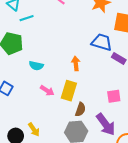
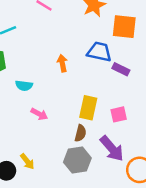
orange arrow: (76, 63) -> (62, 63), moved
yellow rectangle: (69, 91) -> (88, 108), moved

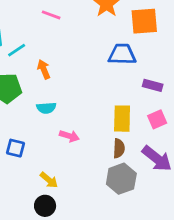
orange arrow: (62, 63) -> (44, 69), moved
purple rectangle: (121, 69) -> (153, 85), moved
yellow arrow: (27, 161) -> (49, 180), moved

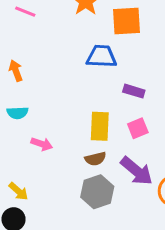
brown semicircle: (119, 148) -> (95, 159), turned 72

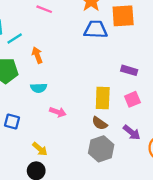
blue trapezoid: (101, 56) -> (96, 30), moved
brown semicircle: (95, 159) -> (100, 123), turned 49
purple arrow: (137, 171) -> (132, 132), size x0.7

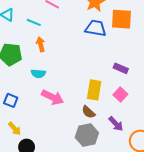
cyan line: (15, 39) -> (34, 22), moved, turned 48
pink square: (132, 99) -> (120, 94), turned -32
pink arrow: (58, 112) -> (52, 97), size x1.5
yellow arrow: (40, 149) -> (15, 129), moved

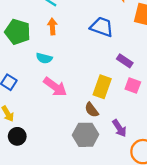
blue trapezoid: (96, 28) -> (102, 27), moved
purple rectangle: (121, 68) -> (125, 61), moved
pink square: (120, 94) -> (133, 85), moved, turned -32

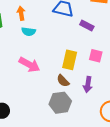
cyan semicircle: (44, 58) -> (29, 32), moved
purple rectangle: (125, 61) -> (87, 26), moved
purple arrow: (119, 128) -> (88, 85), moved, turned 49

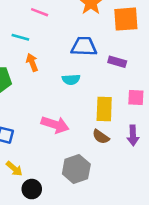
cyan semicircle: (29, 32) -> (71, 79), moved
gray hexagon: (60, 103) -> (76, 169), moved

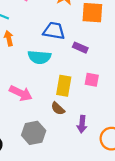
cyan semicircle: (71, 79) -> (39, 57), size x1.5
purple arrow: (133, 135) -> (82, 124), moved

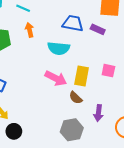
purple rectangle: (80, 48) -> (98, 29), moved
pink arrow: (21, 93) -> (56, 78), moved
gray hexagon: (34, 133) -> (72, 130), moved

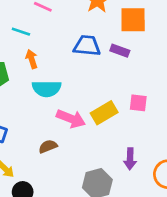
cyan semicircle: (59, 48) -> (47, 89), moved
yellow rectangle: (82, 76) -> (104, 113), turned 54
brown semicircle: (76, 98) -> (48, 146), moved, turned 120

